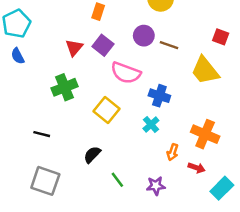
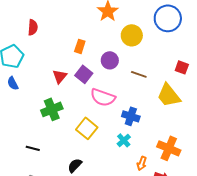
purple circle: (144, 36) -> (110, 60), moved

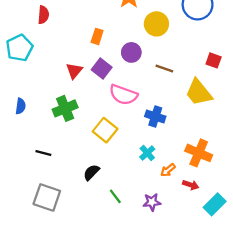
blue semicircle: (13, 83) -> (21, 106), moved, turned -144
cyan cross: (124, 140) -> (147, 153), moved
orange arrow: (142, 163) -> (168, 170), turned 32

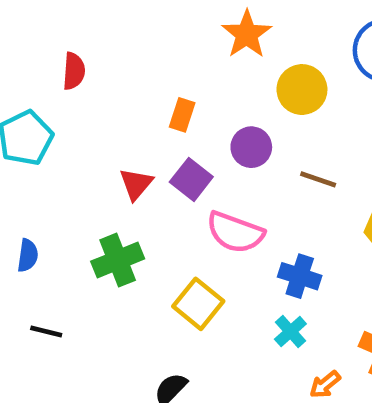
black line: (43, 153) -> (46, 332), moved
cyan cross: (147, 153) -> (290, 332), moved

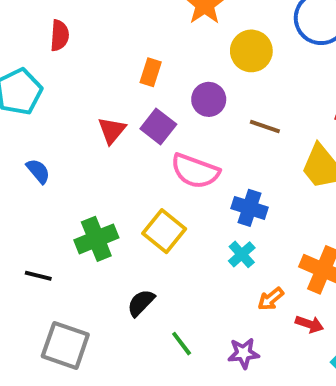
blue semicircle: (28, 255) -> (38, 171), moved, turned -48
green cross: (118, 260) -> (96, 239), moved
black line: (46, 332) -> (38, 276), moved

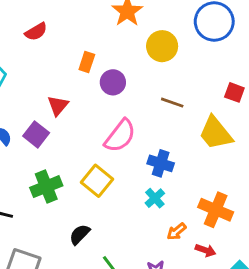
red semicircle: (60, 35) -> (36, 32), moved, turned 55
purple circle: (209, 99) -> (113, 82), moved
purple square: (158, 127) -> (36, 134), moved
pink semicircle: (195, 171) -> (120, 136), turned -72

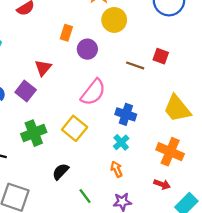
yellow circle: (162, 46) -> (114, 20), moved
red square: (234, 92) -> (161, 56), moved
yellow trapezoid: (216, 133) -> (177, 109), moved
orange arrow: (177, 231) -> (116, 169), moved, turned 105

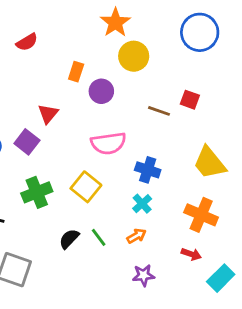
pink semicircle: (93, 92) -> (108, 143), turned 44
orange arrow: (116, 169) -> (136, 236), turned 84
green line: (85, 196) -> (99, 237), moved

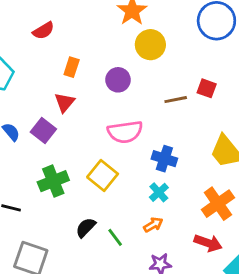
orange rectangle: (76, 72) -> (72, 67), moved
brown line: (159, 111) -> (176, 100), turned -30
orange cross: (201, 215) -> (218, 204), turned 32
green line: (99, 237) -> (115, 237), moved
red arrow: (191, 254) -> (208, 243), size x1.4

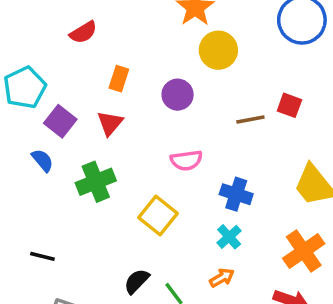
purple square: (43, 130) -> (60, 121), moved
pink semicircle: (125, 132) -> (186, 160), size x0.7
green cross: (53, 181) -> (96, 182), moved

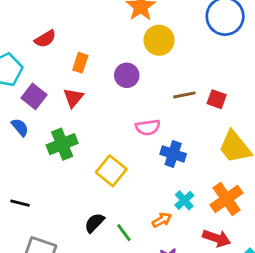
red semicircle: (83, 32) -> (45, 39), moved
red square: (289, 105) -> (217, 99), moved
pink semicircle: (186, 160) -> (148, 127), moved
cyan cross: (229, 237) -> (184, 200), moved

